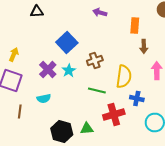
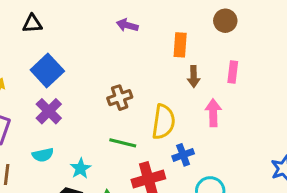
blue square: (67, 42) -> (47, 70), moved
cyan star: (69, 70) -> (81, 168), moved
blue cross: (137, 98) -> (183, 155), turned -32

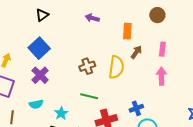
black triangle: (32, 24) -> (42, 15), moved, turned -32
brown arrow: (194, 77) -> (136, 52), turned -144
pink arrow: (213, 113) -> (161, 76), moved
yellow semicircle: (163, 122) -> (116, 67), moved
blue cross: (183, 155) -> (136, 108), moved

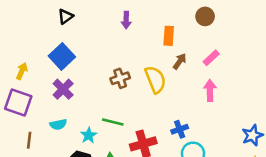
purple arrow: (92, 18) -> (126, 20), turned -104
pink rectangle: (162, 49) -> (211, 58), turned 40
yellow semicircle: (116, 67) -> (155, 80), turned -30
green line: (89, 96) -> (113, 122), moved

